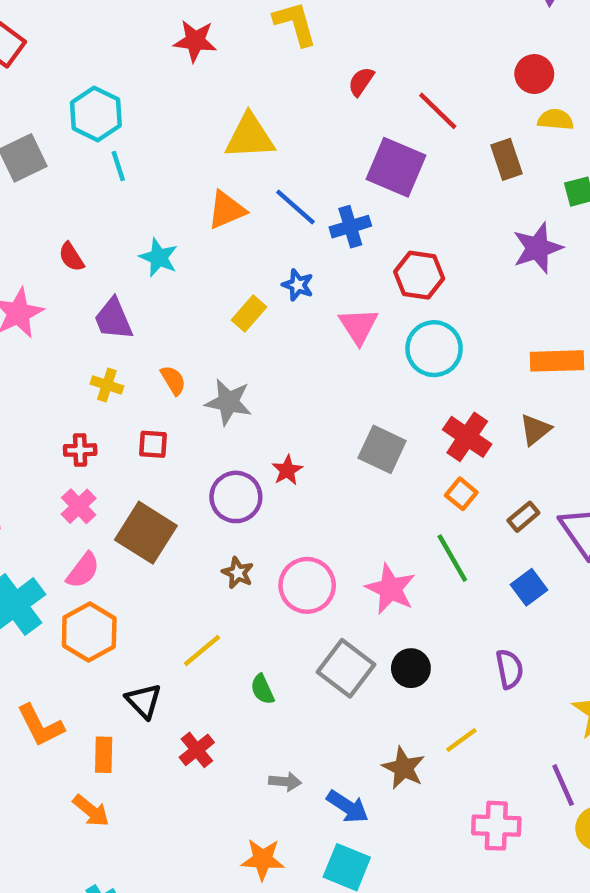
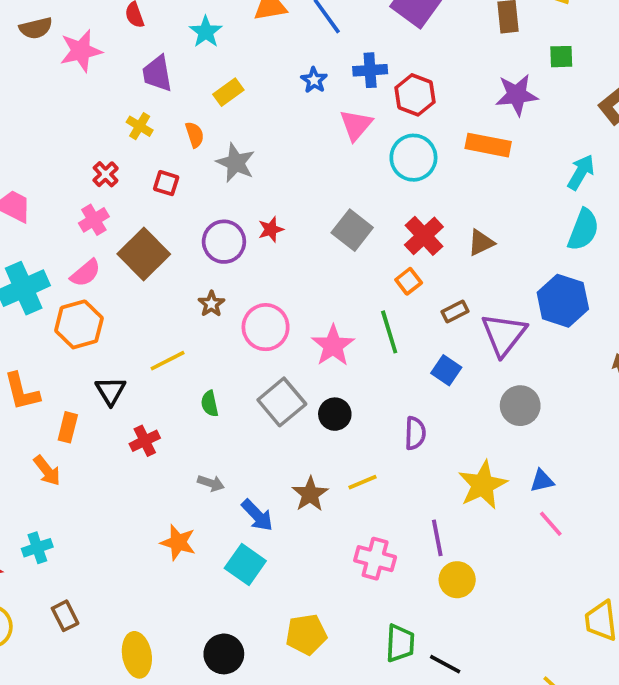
blue cross: (350, 227) -> (370, 70), moved
yellow rectangle: (249, 313) -> (228, 92), moved
orange rectangle: (557, 361) -> (488, 145), moved
red cross: (80, 450) -> (106, 174), turned 35
blue square: (529, 587) -> (446, 370), turned -32

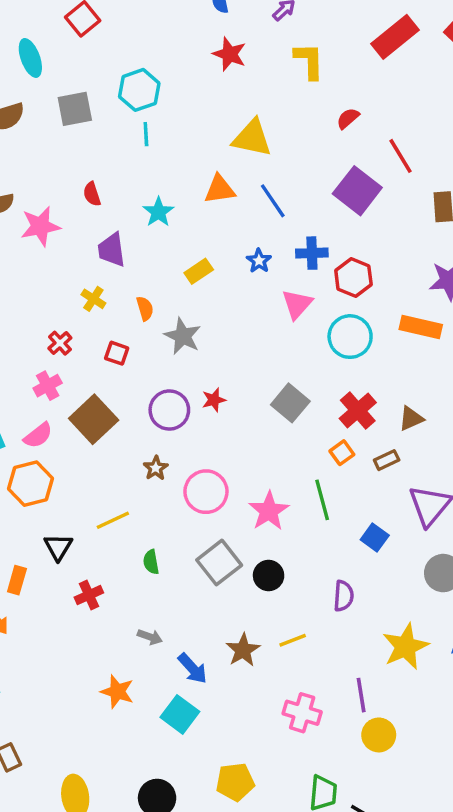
yellow rectangle: (228, 92) -> (199, 271), moved
brown rectangle: (455, 311) -> (387, 460), moved

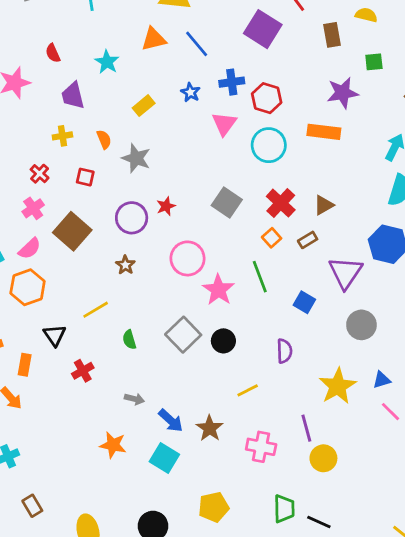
yellow cross: (93, 299) -> (62, 136), turned -36
pink circle: (206, 492) -> (188, 258), moved
brown star: (243, 650) -> (210, 428), moved

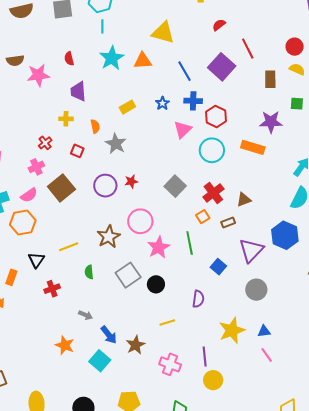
blue line: (197, 44) -> (185, 71), moved
cyan star: (107, 62) -> (112, 58), moved, size x1.4
brown star: (125, 265) -> (109, 237), moved, size x1.6

